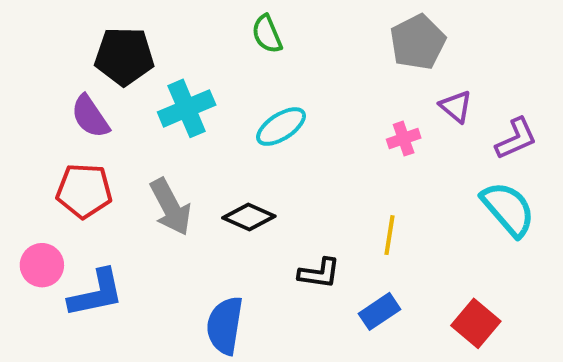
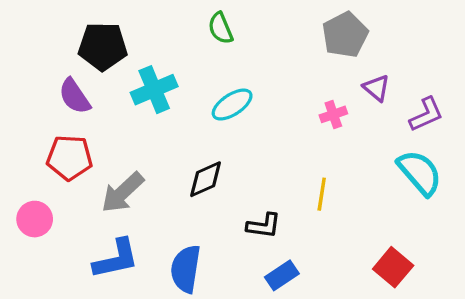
gray arrow: (171, 207) -> (123, 192), moved, turned 75
black diamond: (249, 217) -> (206, 179), turned -48
blue L-shape: (96, 293) -> (116, 259), moved
blue rectangle: (380, 311) -> (282, 275), moved

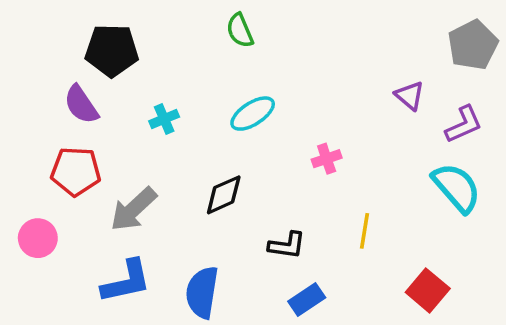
gray pentagon: (345, 35) -> (473, 45), moved
cyan cross: (154, 90) -> (164, 119), moved, size x0.6
pink cross: (333, 114) -> (327, 159), moved
yellow line: (322, 194) -> (364, 231), moved

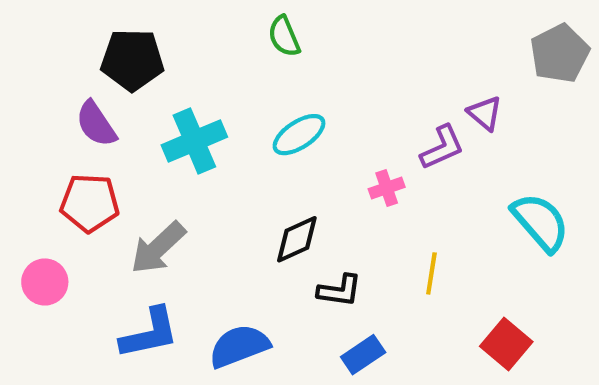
cyan cross: (164, 119) -> (194, 141), size x1.8
purple L-shape: (464, 124) -> (442, 147), moved
black diamond: (224, 195) -> (297, 239), moved
blue semicircle: (202, 292) -> (239, 346), turned 60

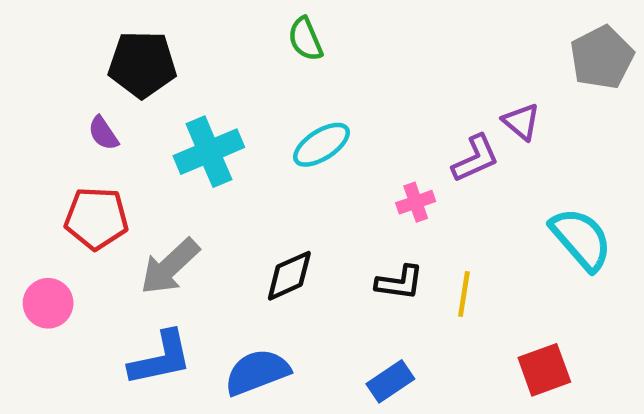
purple semicircle: (96, 124) -> (103, 133), size x0.7
black diamond: (297, 239) -> (289, 276), moved
black L-shape: (340, 291) -> (400, 283), moved
red square: (506, 344) -> (544, 370), turned 30

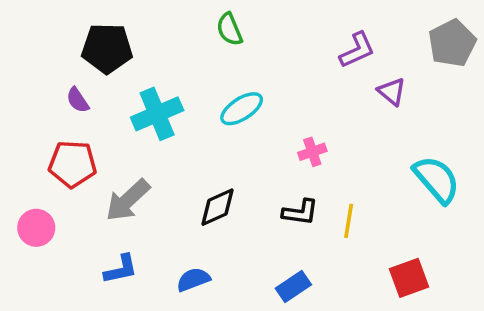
purple L-shape: (475, 159) -> (357, 50), moved
blue L-shape: (161, 358) -> (121, 269), size x0.7
blue semicircle: (257, 372) -> (193, 280), size x0.7

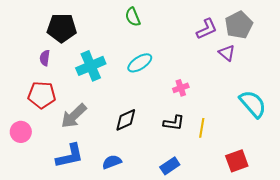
gray pentagon: (452, 43) -> (239, 25), moved
purple semicircle: (78, 100) -> (45, 58), turned 42
blue L-shape: (121, 269) -> (70, 156), size x1.4

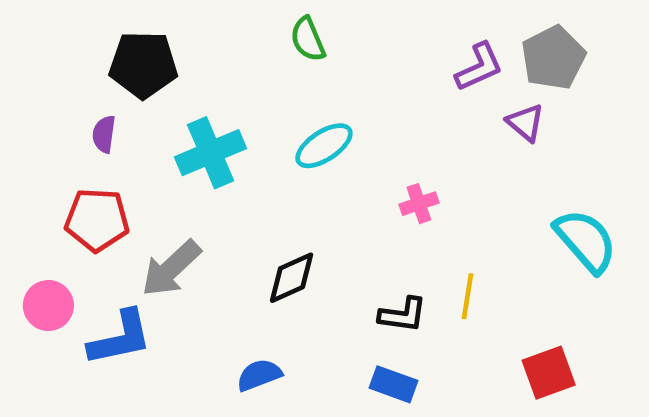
black L-shape: (174, 123) -> (403, 315), moved
blue L-shape: (70, 156) -> (120, 338), moved
blue rectangle: (170, 166) -> (393, 384), turned 54

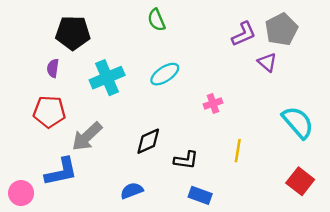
pink circle: (48, 306) -> (21, 193), moved
black L-shape: (403, 315) -> (186, 160), moved
red square: (549, 373) -> (300, 181), moved, turned -32

